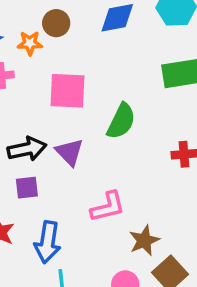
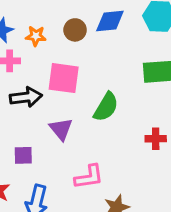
brown circle: (56, 23) -> (75, 30), moved
black arrow: (27, 149) -> (26, 97), moved

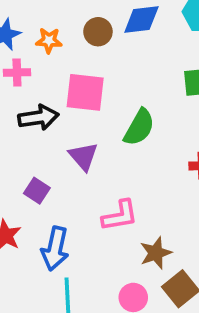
purple square: (23, 155) -> (37, 191), turned 36

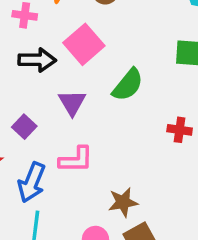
pink square: (85, 92) -> (84, 44), turned 33
pink L-shape: (120, 216) -> (76, 160), moved

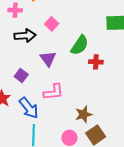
pink square: (84, 44) -> (52, 24), size x0.6
red cross: (180, 130) -> (96, 62), moved
blue arrow: (32, 182) -> (29, 108), turned -55

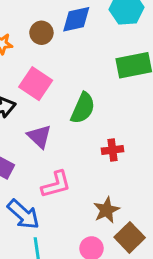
pink square: (52, 24) -> (36, 84), size x1.5
red cross: (96, 62) -> (113, 150), moved

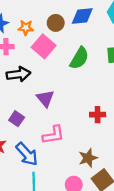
pink square: (36, 84) -> (44, 46), moved
green semicircle: (83, 108) -> (79, 58), moved

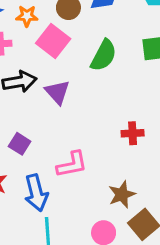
purple triangle: (45, 98) -> (57, 92), moved
blue arrow: (27, 154) -> (36, 193), turned 30

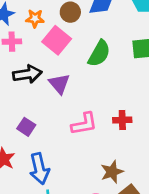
pink L-shape: (72, 164) -> (84, 124), moved

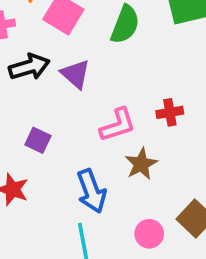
blue arrow: (39, 169) -> (91, 191), moved
brown star: (112, 172) -> (141, 164), moved

